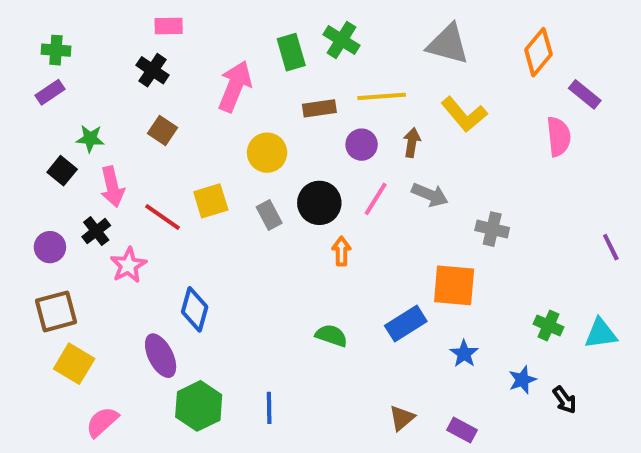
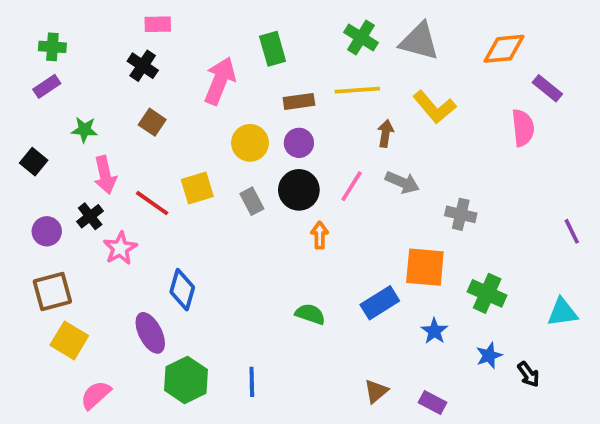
green cross: (341, 40) -> (361, 37), moved
orange diamond: (538, 52) -> (504, 49), turned 45
purple circle: (362, 145) -> (299, 143), moved
black square: (62, 171) -> (34, 162), moved
green cross: (549, 326) -> (487, 293), moved, size x1.4

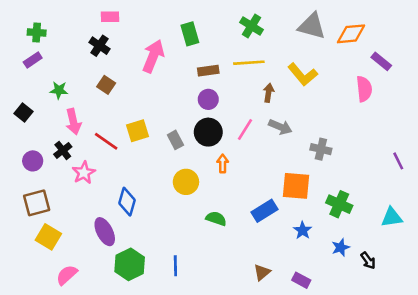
gray triangle: (419, 41) -> (312, 26), moved
yellow circle: (250, 143) -> (186, 182), moved

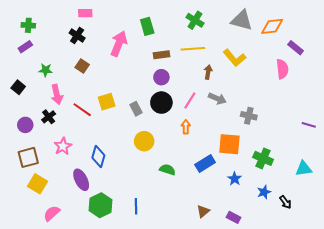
purple line: (398, 161) -> (309, 125), turned -48
orange arrow: (223, 164) -> (186, 127), moved
pink star: (84, 173) -> (63, 146), moved

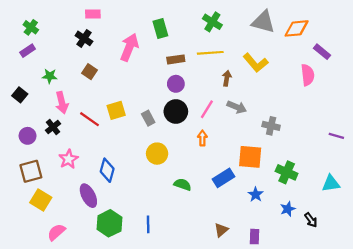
green cross: (28, 25) -> (31, 27), turned 32
purple rectangle: (234, 217) -> (254, 237), turned 64

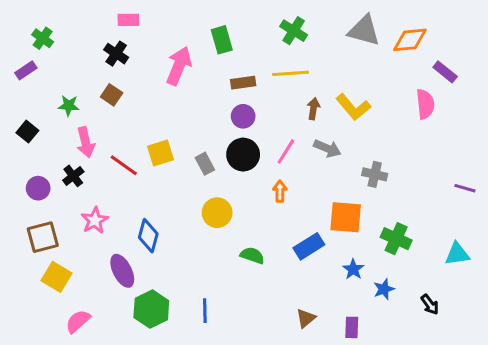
purple rectangle: (28, 51) -> (26, 70), moved
yellow L-shape: (256, 63) -> (353, 107), moved
brown square: (90, 72) -> (112, 95), moved
blue star: (288, 209) -> (384, 289), moved

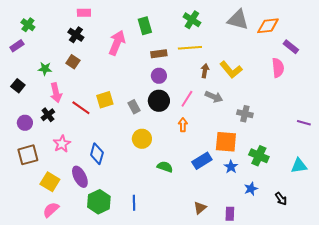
blue star: (353, 269) -> (231, 167), moved
yellow square: (56, 277) -> (50, 182), moved

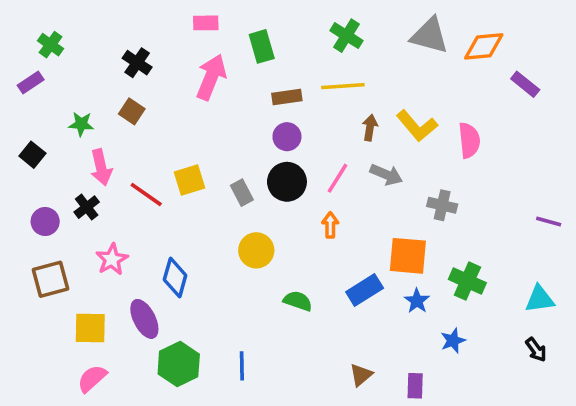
pink rectangle: (84, 13) -> (206, 23), moved
pink semicircle: (278, 68) -> (469, 140), moved
yellow square: (50, 182) -> (90, 328), turned -30
black arrow: (281, 199) -> (536, 350), moved

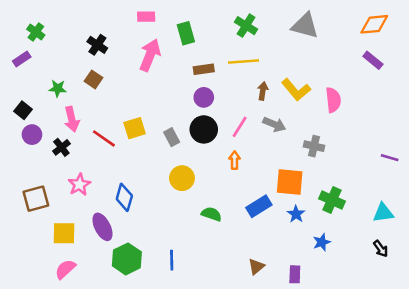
orange diamond: (484, 46) -> (374, 24), moved
purple circle: (45, 221) -> (32, 135), moved

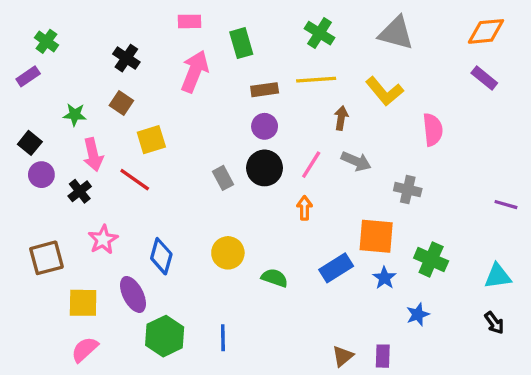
yellow L-shape: (296, 90) -> (384, 91), moved
yellow square: (135, 128) -> (151, 140), moved
yellow circle: (182, 178) -> (228, 253), moved
brown triangle: (256, 267) -> (343, 356), moved

